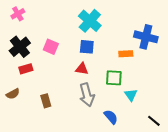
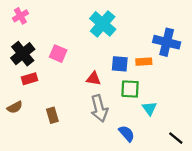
blue square: (87, 47) -> (120, 64), moved

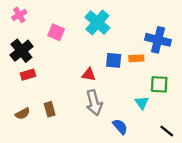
pink square: (58, 54) -> (56, 32), moved
green square: (130, 89) -> (159, 84), moved
brown semicircle: (15, 107) -> (23, 114), moved

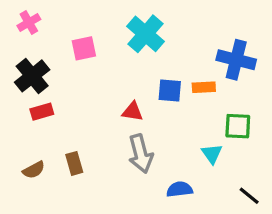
pink square: (56, 32) -> (84, 48), turned -35
blue semicircle: (120, 127) -> (179, 189), turned -56

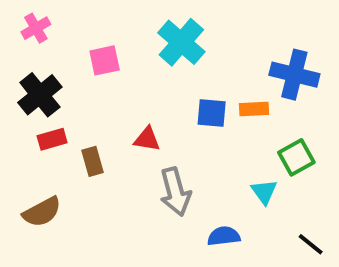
red triangle: (133, 112) -> (147, 139), moved
green square: (238, 126) -> (296, 157), turned -32
brown rectangle: (74, 163) -> (92, 161), moved
brown semicircle: (34, 170) -> (42, 212), size x1.4

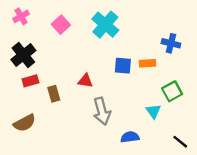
pink square: (105, 60) -> (61, 25), moved, turned -30
blue cross: (294, 75) -> (171, 43), size x0.7

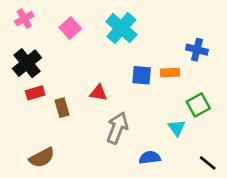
gray arrow: (102, 111) -> (117, 128), turned -144
brown semicircle: (25, 123) -> (42, 158), moved

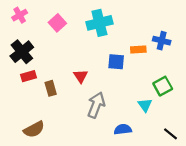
cyan cross: (121, 28) -> (99, 23), turned 35
orange rectangle: (170, 73) -> (138, 49), moved
red triangle: (98, 93) -> (81, 76), turned 48

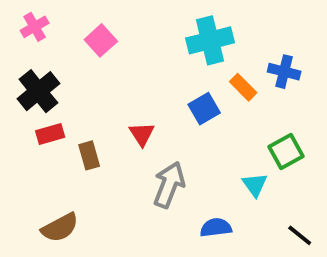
cyan cross: (99, 23) -> (210, 40), moved
orange rectangle: (138, 49) -> (243, 87), turned 48
blue square: (116, 62) -> (204, 109), turned -35

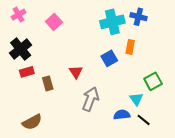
blue cross: (284, 72) -> (138, 17), moved
orange rectangle: (243, 87) -> (130, 47), turned 56
blue semicircle: (216, 228) -> (122, 115), moved
black line: (300, 235) -> (144, 120), moved

